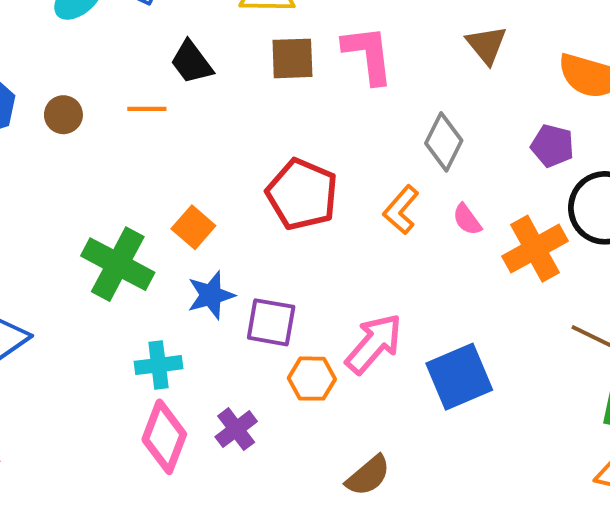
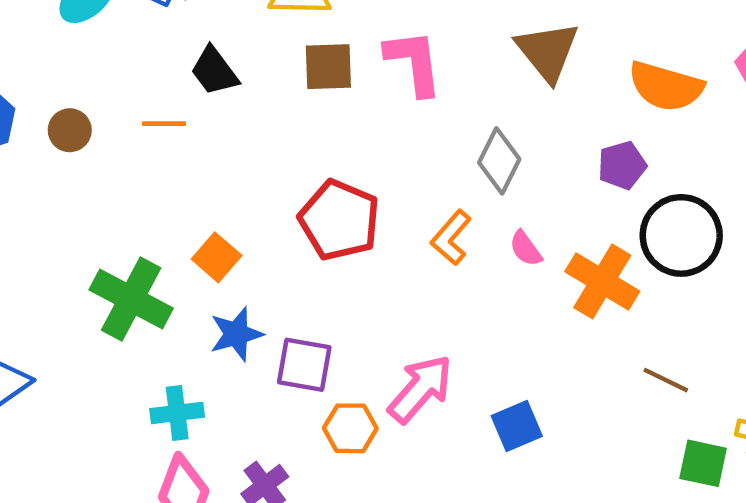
brown triangle: (486, 45) -> (547, 51), size x1.4
purple pentagon: (552, 146) -> (622, 165), turned -30
orange cross: (535, 249) -> (602, 281), turned -30
blue square: (459, 377) -> (517, 426), size x0.7

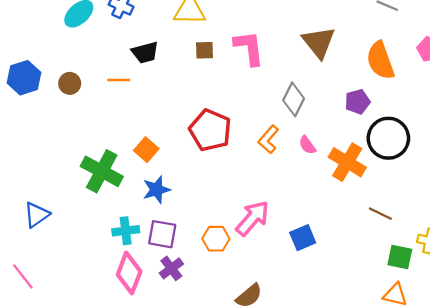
brown square: (328, 67) -> (204, 50), size x0.7
black trapezoid: (214, 71) -> (145, 53), turned -68
orange semicircle: (666, 86) -> (380, 61), turned 54
purple square: (304, 365) -> (162, 234), moved

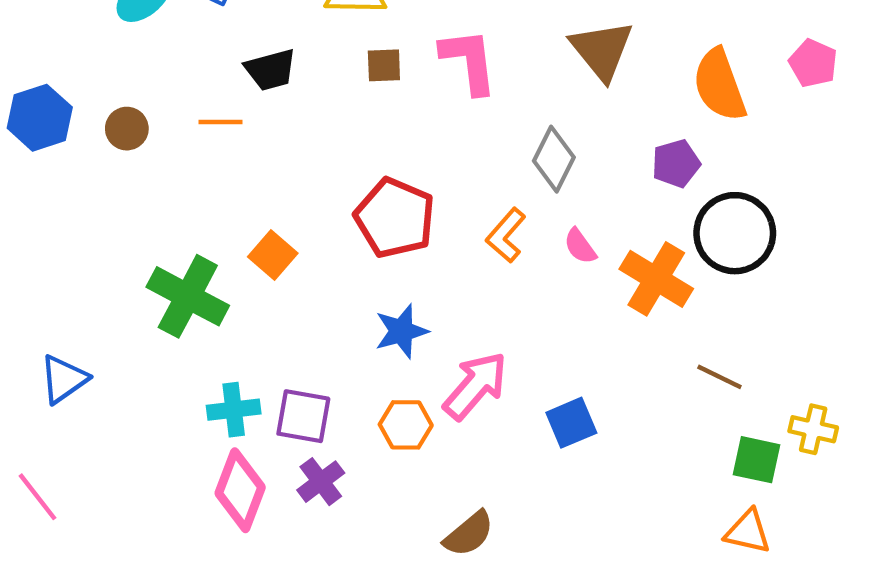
blue star: (156, 190) -> (401, 331), moved

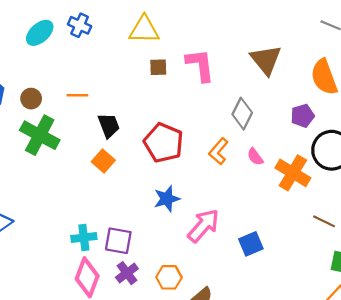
black trapezoid: (271, 70) -> (109, 125), moved, turned -96
green cross: (188, 296) -> (40, 135), moved
orange hexagon: (406, 425) -> (169, 277), moved

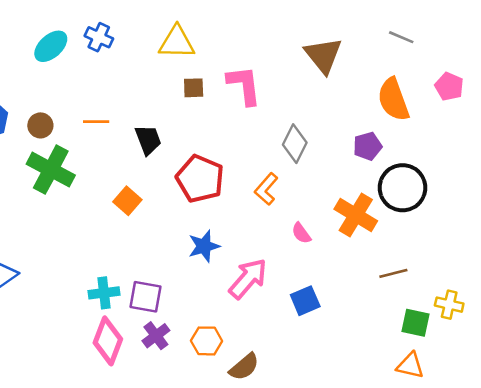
brown triangle: (266, 60) -> (323, 55), moved
black trapezoid: (109, 125) -> (148, 140), moved
pink semicircle: (255, 157) -> (301, 233), moved
brown line: (324, 221) -> (393, 273), turned -40

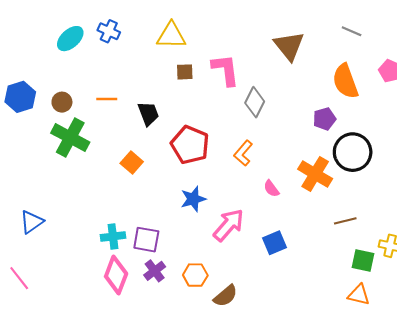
gray diamond: (295, 144) -> (255, 102), moved

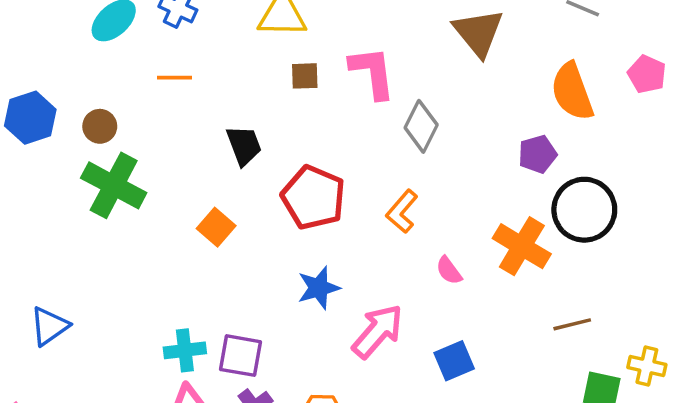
orange line: (107, 99) -> (174, 78), moved

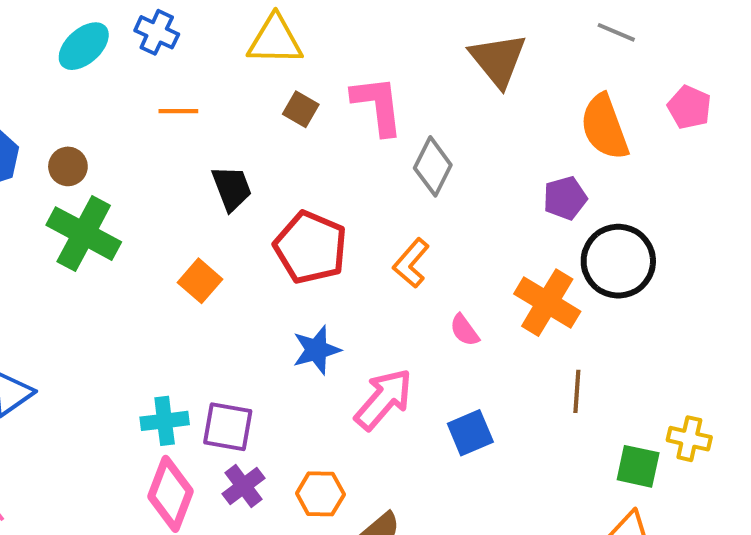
brown square: (305, 76) -> (301, 109), turned 32
orange line: (174, 78) -> (178, 111), moved
brown line: (572, 324) -> (577, 391), moved, turned -72

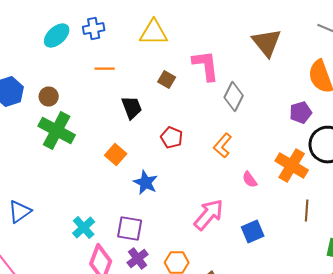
blue cross: (157, 32) -> (94, 28), turned -35
brown square: (301, 109) -> (167, 80), moved
red pentagon: (311, 247) -> (172, 138), size x0.6
blue star: (316, 350) -> (146, 182), moved, turned -30
cyan cross: (165, 421) -> (84, 228), moved, turned -35

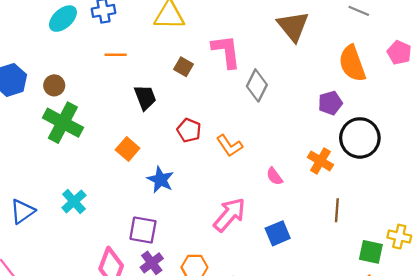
orange L-shape: (223, 146) -> (229, 146), moved, turned -75
orange cross: (292, 166) -> (320, 161), size x0.7
cyan cross: (84, 228) -> (74, 202), moved

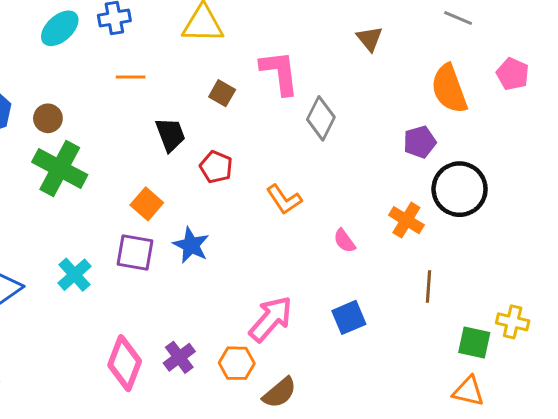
brown triangle: (293, 26) -> (370, 39), size x0.6
red pentagon: (189, 130) -> (216, 167), moved
pink arrow: (229, 215) -> (271, 319), moved
purple square: (143, 230) -> (135, 253), moved

